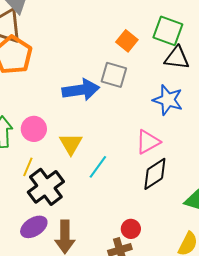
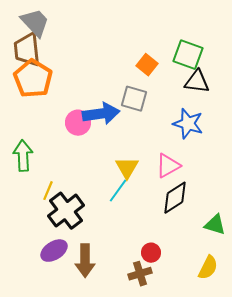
pink circle: (34, 129) -> (78, 123), moved
yellow triangle: (71, 144) -> (127, 168), moved

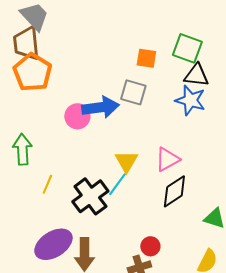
orange square: (147, 65) -> (146, 58), turned -30
blue star: (188, 124) -> (190, 100), moved
black cross: (66, 211) -> (90, 196), moved
purple ellipse: (54, 251) -> (53, 244), size x1.4

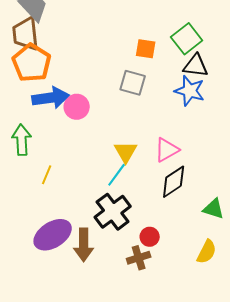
green square: (187, 48) -> (187, 39), turned 32
blue arrow: (100, 107) -> (51, 98), moved
black cross: (90, 196) -> (113, 212), moved

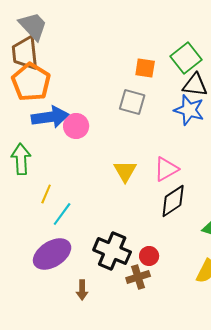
cyan line: (117, 175) -> (62, 214), moved
black cross: (113, 212) -> (112, 251), moved, turned -30
brown arrow: (84, 245) -> (82, 290), moved, size x0.6

